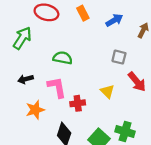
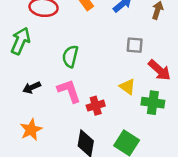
green semicircle: (63, 58) -> (70, 56), turned -78
orange star: (35, 110) -> (31, 130), moved
green cross: (125, 131) -> (153, 103), moved

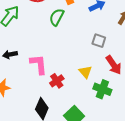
green semicircle: (70, 56) -> (57, 17), moved
red cross: (96, 106) -> (57, 81), turned -32

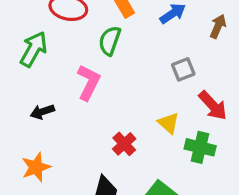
gray square: (99, 41) -> (183, 69), turned -32
pink L-shape: (39, 64) -> (89, 82), moved, turned 40

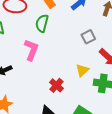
yellow triangle: (169, 123) -> (82, 70), turned 40

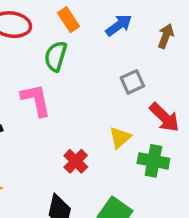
pink L-shape: (31, 50) -> (36, 100), turned -35

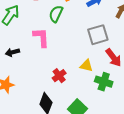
gray square: (132, 82) -> (98, 35), size x1.5
yellow triangle: (120, 138) -> (86, 66), turned 48

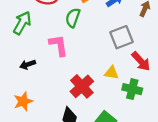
red cross: (59, 76) -> (82, 86), size x1.5

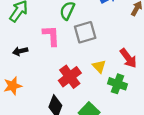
gray square: (122, 37) -> (85, 32), moved
yellow triangle: (111, 73) -> (99, 66), turned 32

